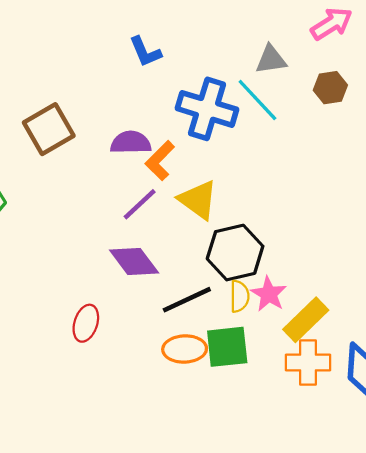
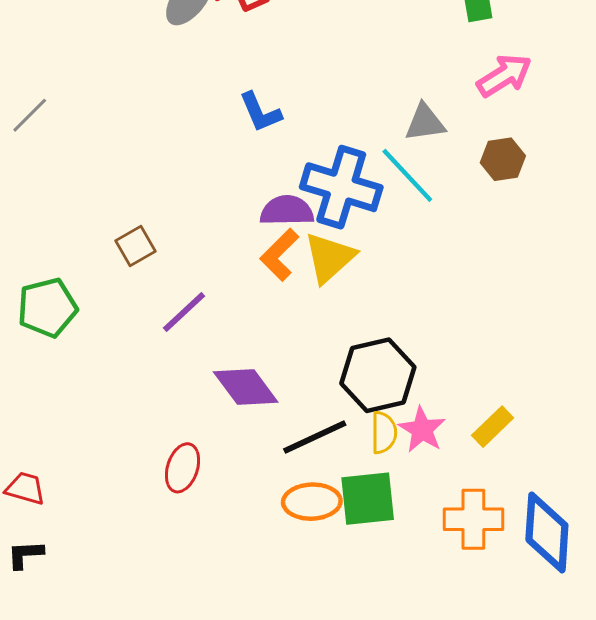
brown square: (49, 129) -> (135, 246), moved, size x0.6
purple semicircle: (131, 143) -> (287, 211), moved
yellow triangle: (198, 200) -> (329, 258), moved, turned 42
purple line: (140, 204) -> (184, 312), moved
yellow rectangle: (306, 320) -> (493, 427), moved, size x0.7

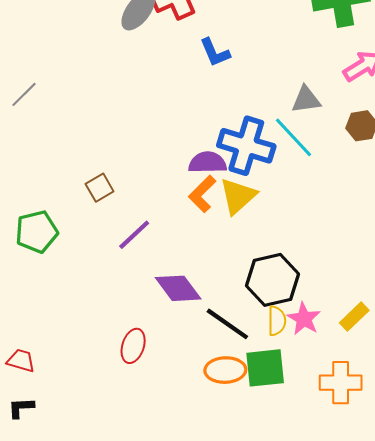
blue L-shape: (260, 112) -> (215, 52), moved
black line: (315, 437) -> (227, 324), turned 60

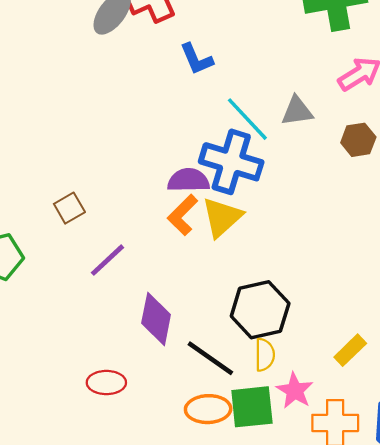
cyan line: (293, 137) -> (247, 119), moved
purple diamond: (178, 288) -> (156, 319), turned 48
pink star: (304, 319) -> (295, 391), moved
red ellipse: (133, 346) -> (106, 383), turned 72

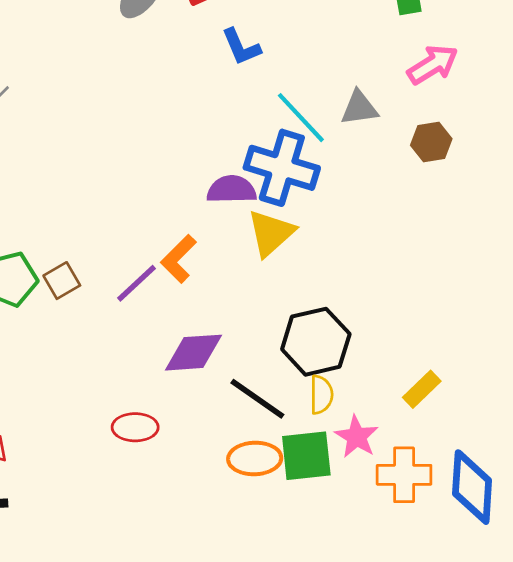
brown square: (69, 208) -> (62, 281), moved
orange L-shape: (183, 215) -> (179, 259), moved
purple diamond: (156, 319) -> (194, 353), turned 75

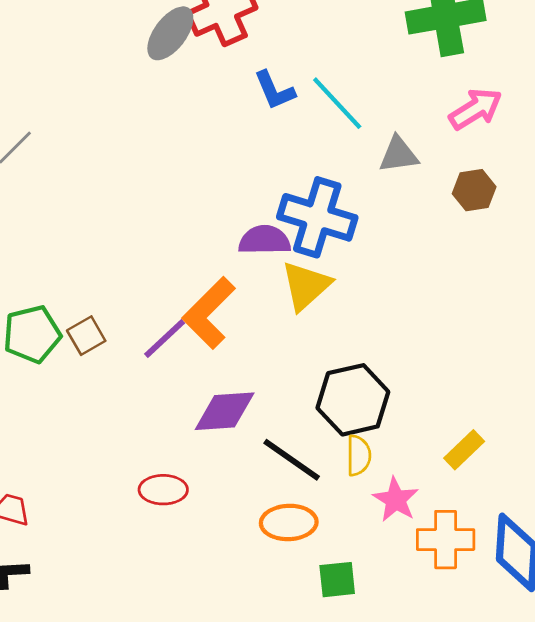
cyan line: (301, 118) -> (337, 103), moved
orange L-shape: (179, 259) -> (209, 313), size x1.4
green square: (306, 456) -> (337, 580), moved, size x0.7

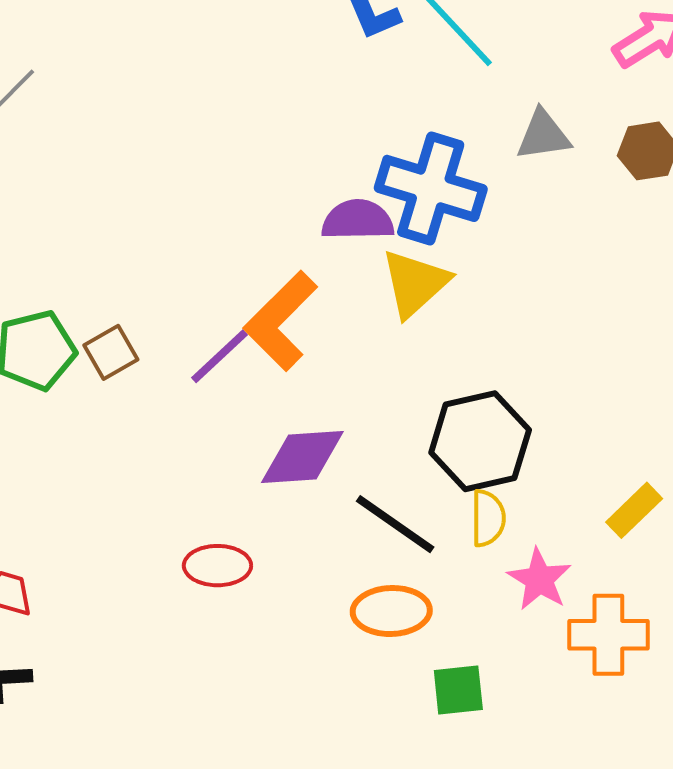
gray triangle: (399, 155) -> (543, 135), moved

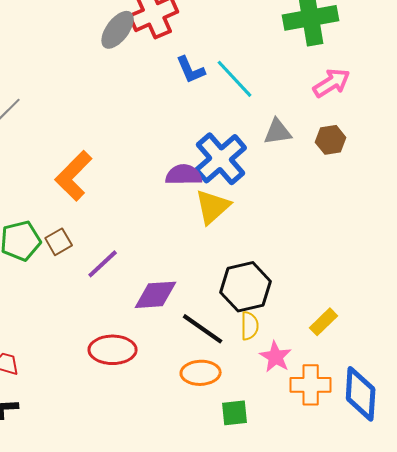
blue cross: (431, 188) -> (221, 159), turned 32
orange L-shape: (281, 321) -> (74, 176), moved
purple line: (219, 356) -> (103, 264), moved
red ellipse: (217, 566) -> (113, 350), size x1.4

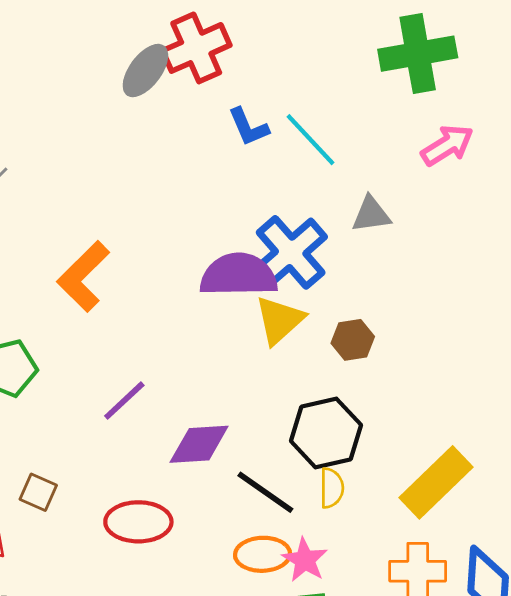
brown hexagon: (331, 140) -> (353, 340), moved
purple semicircle: (184, 175) -> (239, 275), size x1.5
brown square: (59, 242) -> (38, 492), moved, turned -36
yellow rectangle: (324, 322) -> (436, 482), size x1.8
pink star: (276, 357) -> (305, 560), moved

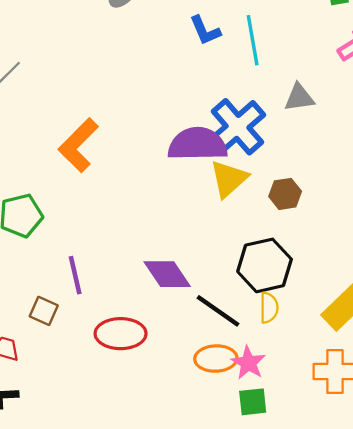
cyan line: (310, 140) -> (253, 40), turned 33
purple line: (124, 401) -> (75, 275), moved, turned -60
purple diamond: (199, 444) -> (167, 274), turned 60

